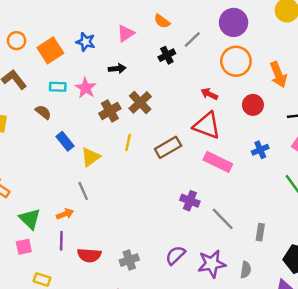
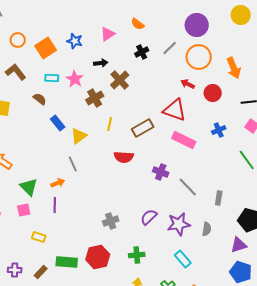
gray line: (192, 39) -> (170, 48), moved
red arrow: (209, 94) -> (188, 84), moved
brown cross: (140, 102) -> (120, 80), moved
red semicircle: (89, 255) -> (124, 157), moved

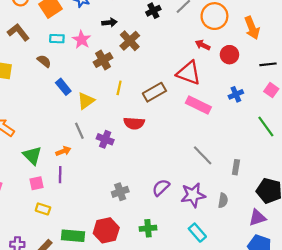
purple cross: (161, 172) -> (105, 139), moved
pink square: (24, 210) -> (37, 183), moved

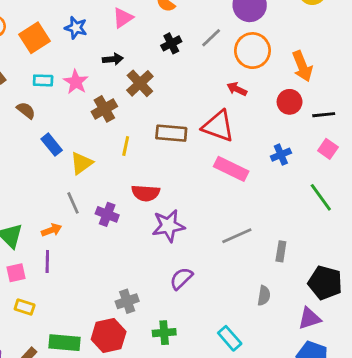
red circle: (229, 55) -> (290, 102), moved
brown rectangle: (154, 92) -> (171, 133), moved, turned 35
gray line: (203, 155) -> (237, 236), turned -70
gray cross: (120, 192) -> (127, 301), moved
purple star: (193, 195) -> (168, 226), moved

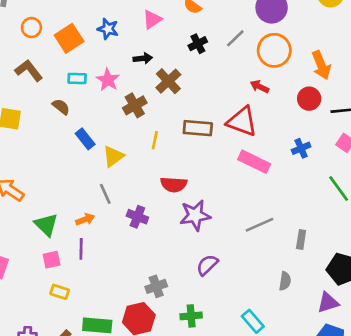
purple cross: (107, 214) -> (137, 217), moved

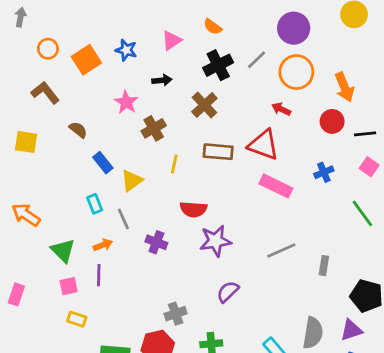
black cross: (198, 44) -> (218, 65), size x1.5
cyan rectangle: (77, 79) -> (95, 204), moved, turned 66
brown cross: (168, 81) -> (204, 105), moved
gray semicircle: (285, 281) -> (313, 333), moved, size x1.6

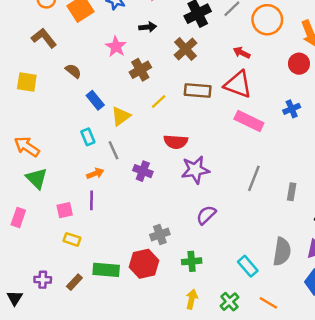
red arrow: (281, 109) -> (242, 53), moved
yellow line: (174, 164) -> (159, 101), turned 35
green triangle: (63, 250) -> (37, 178), moved
gray line: (281, 250) -> (254, 178), turned -45

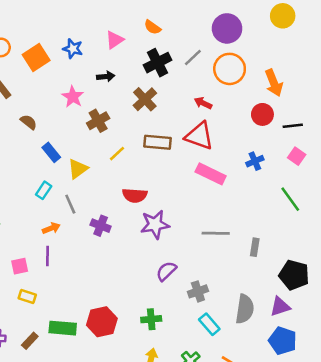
cyan rectangle: (88, 137) -> (44, 190), turned 56
gray line: (254, 178) -> (216, 233), turned 70
gray cross: (160, 235) -> (198, 291), moved

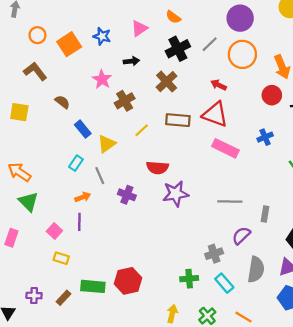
pink square: (20, 266) -> (54, 231), turned -35
purple semicircle: (166, 271) -> (241, 236), moved
green cross: (151, 319) -> (189, 279), moved

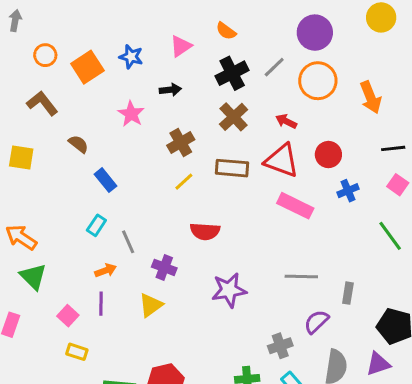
brown cross: (167, 82) -> (234, 117), moved
red circle: (272, 95) -> (328, 155), moved
brown cross: (125, 101) -> (181, 142), moved
yellow triangle: (107, 144) -> (151, 305), moved
purple star: (176, 194) -> (229, 290), moved

